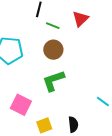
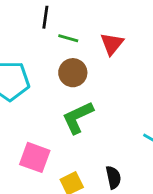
red triangle: (80, 19) -> (112, 44), moved

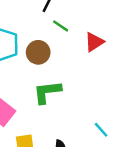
brown circle: (73, 73) -> (38, 52), moved

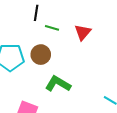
green L-shape: (47, 92) -> (58, 84), turned 55

